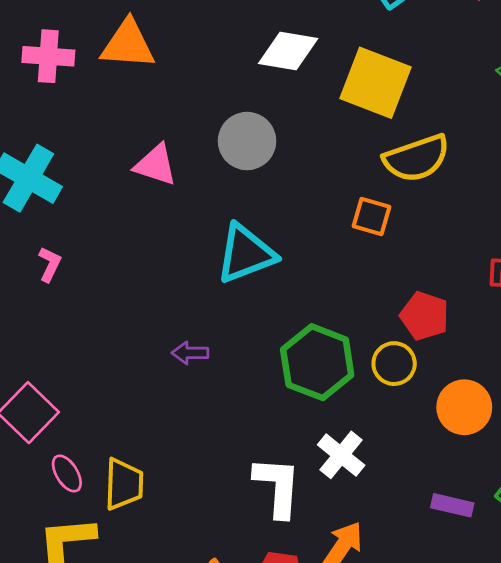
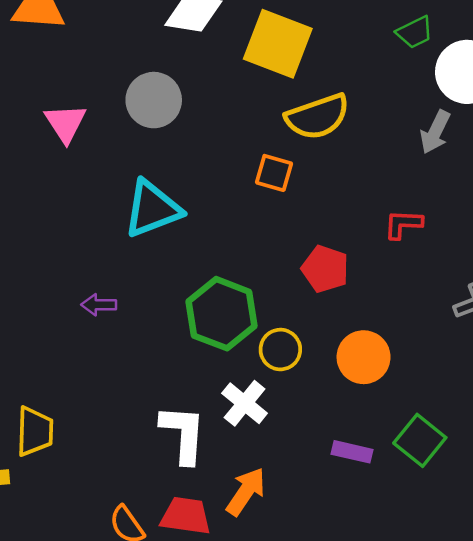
pink triangle: (156, 165) -> (65, 123), turned 39
yellow circle: (394, 364) -> (280, 350), moved

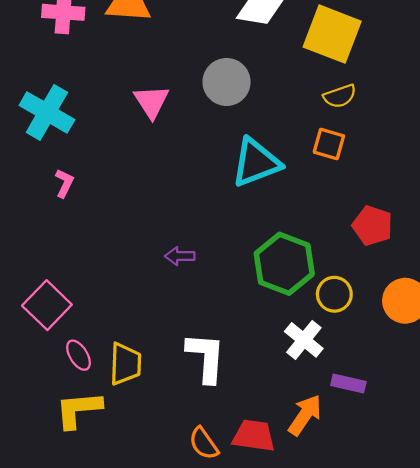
yellow semicircle: (317, 117) -> (340, 96), moved, size x0.6
cyan triangle: (152, 209) -> (256, 163), moved
white L-shape: (183, 434) -> (206, 357), moved
purple rectangle: (352, 452) -> (348, 383), moved

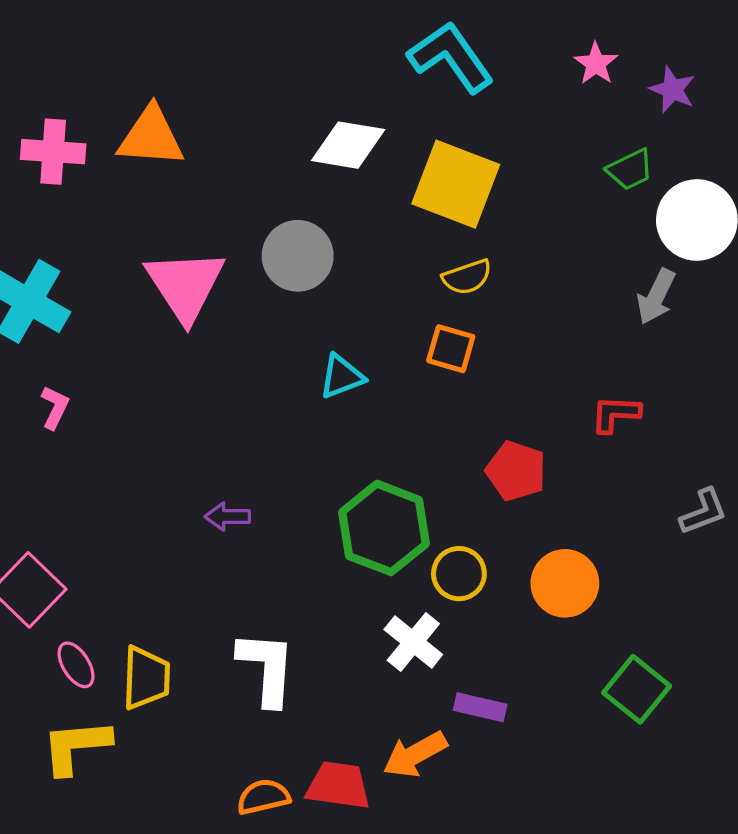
pink triangle: (151, 102) -> (185, 285), size x1.5
cyan triangle: (256, 163) -> (342, 376), size x0.6
orange arrow: (305, 415) -> (415, 754), turned -153
orange semicircle: (204, 443) -> (263, 797), turned 112

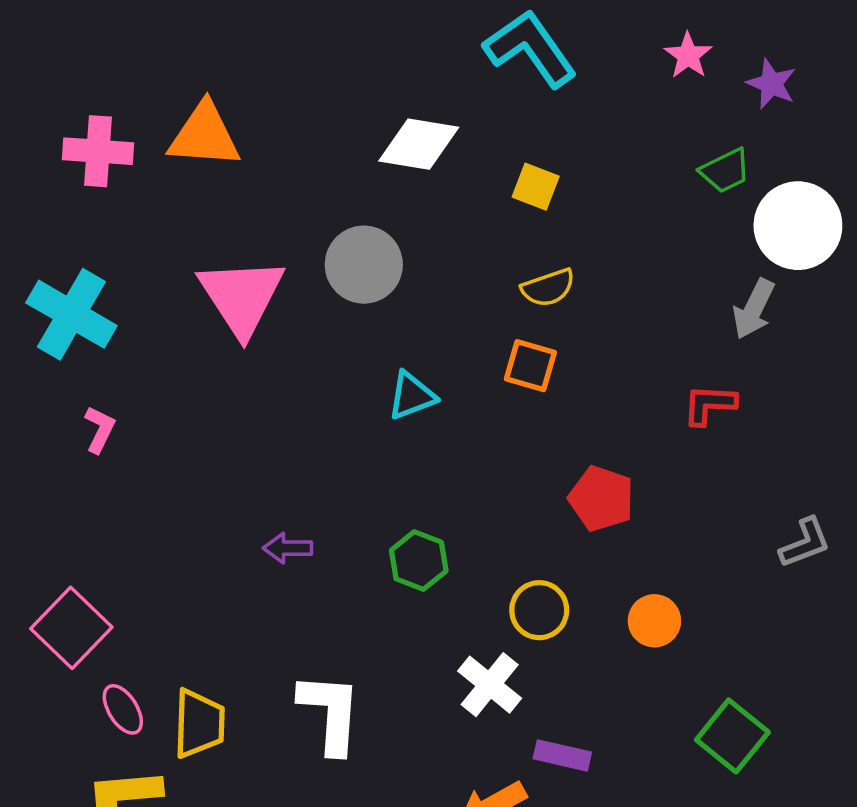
yellow square: (456, 184) -> (536, 187), size x0.5
red L-shape: (615, 414) -> (709, 405), moved
green hexagon: (384, 528) -> (419, 561), moved, size x0.6
orange circle: (565, 583) -> (654, 621), size x0.7

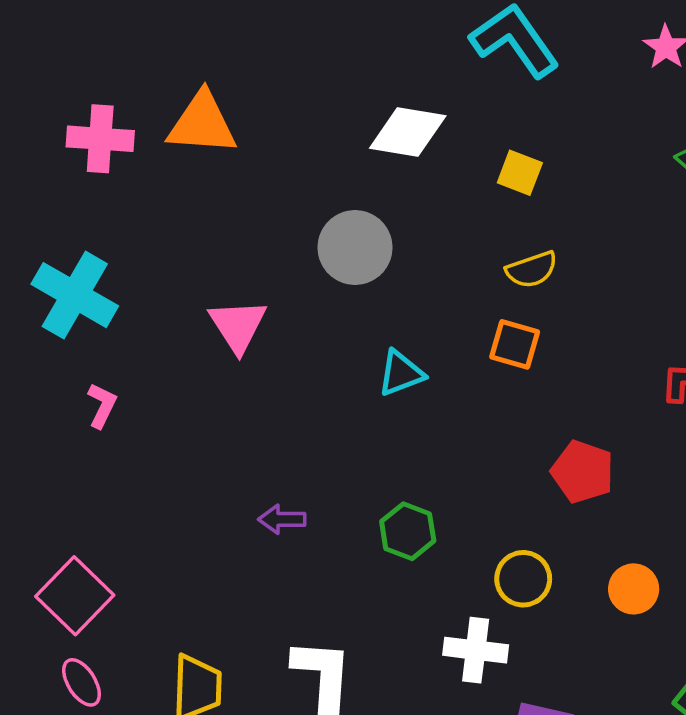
pink triangle: (242, 297) -> (238, 326), moved, size x0.7
white cross: (490, 685) -> (476, 650), turned -32
pink ellipse: (123, 709) -> (82, 682), moved

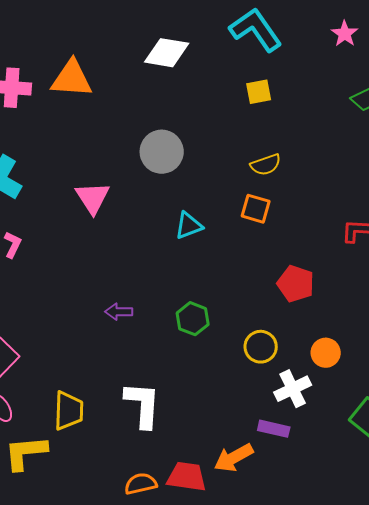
white diamond: (408, 132) -> (167, 53), moved
yellow square: (520, 173) -> (259, 92), moved, turned -32
white cross: (476, 650) -> (293, 389), moved, turned -33

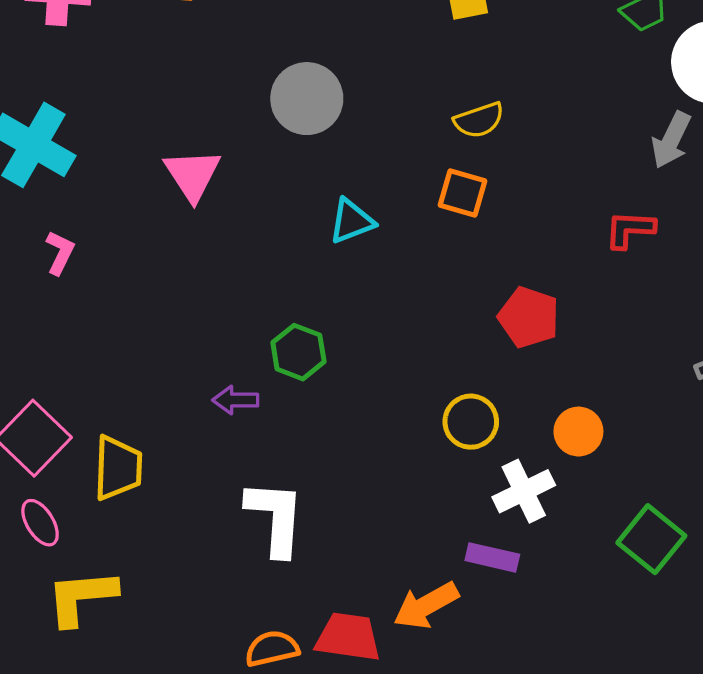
purple arrow: (119, 312) -> (236, 400), moved
green hexagon: (193, 319) -> (298, 352), moved
yellow trapezoid: (69, 411) -> (118, 468), moved

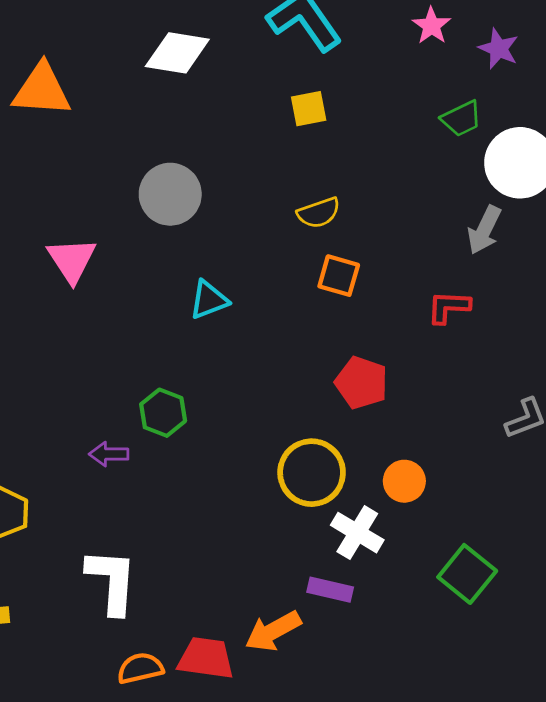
orange square: (462, 193) -> (339, 276), moved
yellow circle: (471, 422) -> (312, 473), size x1.4
white cross: (524, 491) -> (357, 533), turned -33
white L-shape: (275, 518) -> (112, 581), moved

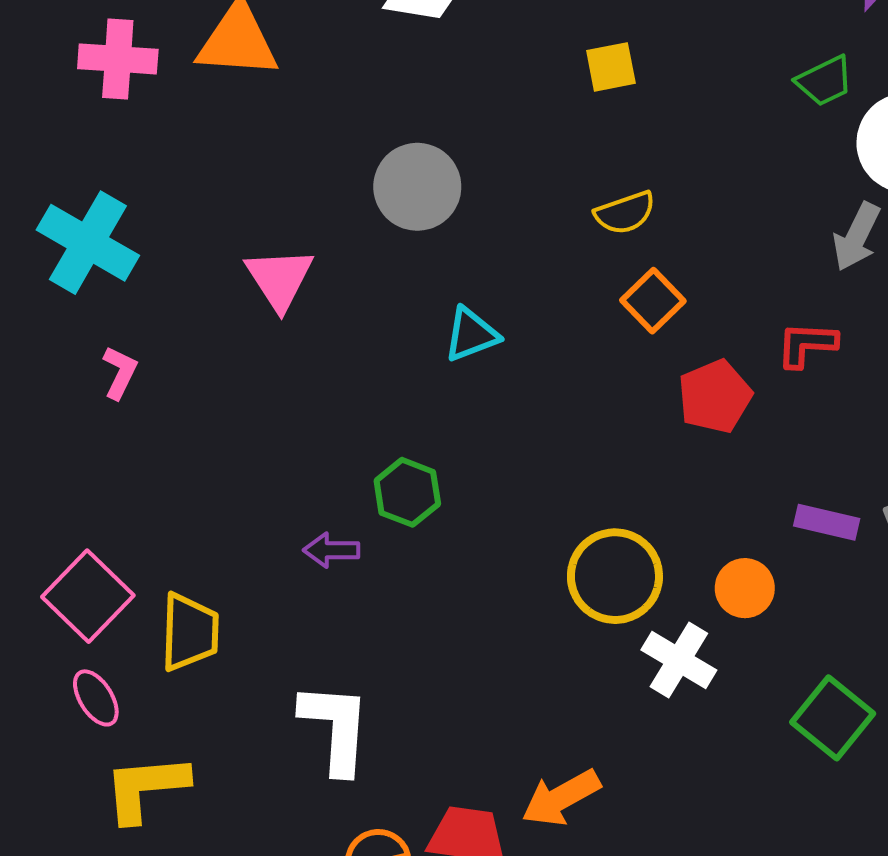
orange square: (339, 276) -> (653, 301), turned 30
red pentagon: (362, 383) -> (715, 396), moved, turned 30
purple rectangle: (330, 590) -> (827, 522), moved

